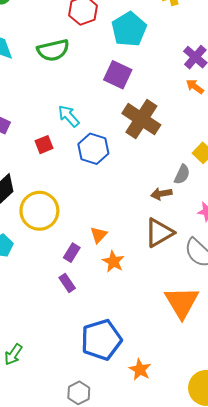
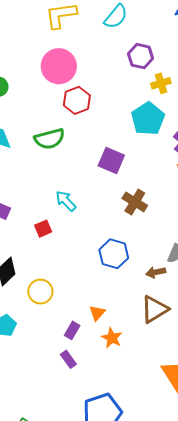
cyan pentagon: (129, 29) -> (148, 119), moved
brown cross: (141, 119) -> (135, 202), size x0.7
blue hexagon: (93, 149) -> (114, 254), moved
yellow circle: (39, 211) -> (40, 292), size x0.7

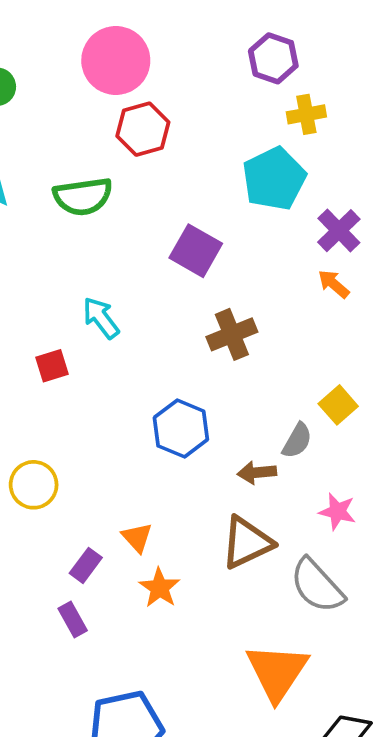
brown cross: (135, 202) -> (232, 334), turned 30
orange triangle: (97, 313) -> (137, 537), turned -30

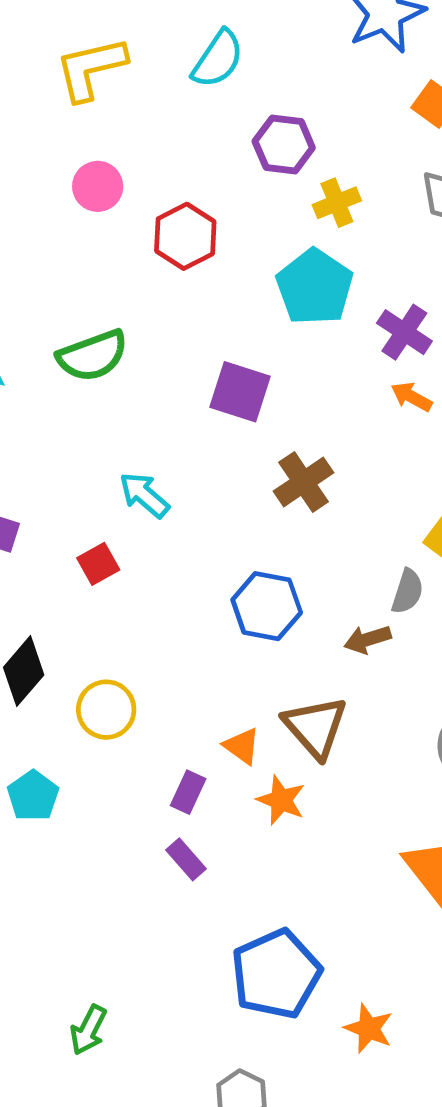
pink circle: (116, 60) -> (98, 186), size x0.6
red hexagon: (143, 129) -> (185, 236), moved
brown triangle: (247, 543) -> (315, 727), moved, turned -34

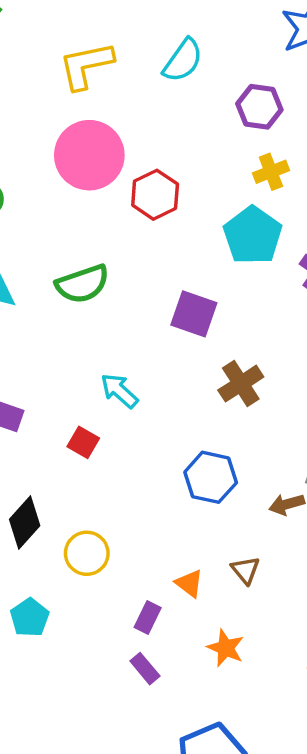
purple hexagon: (284, 144) -> (259, 107), moved
pink circle: (98, 186) -> (89, 155), size x1.8
red square: (98, 564) -> (83, 442), turned -32
brown triangle: (315, 727) -> (246, 570), size x0.6
orange star: (281, 800) -> (226, 648), moved

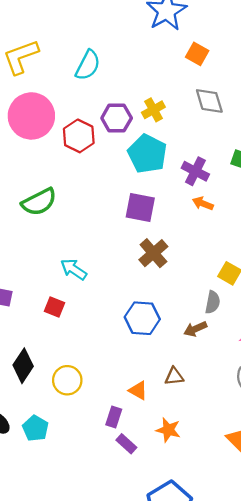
cyan semicircle: (183, 60) -> (88, 65), moved
purple hexagon: (259, 107) -> (117, 118), moved
purple square: (194, 314) -> (140, 207), moved
brown triangle: (246, 570) -> (174, 376), turned -48
purple rectangle: (145, 669) -> (126, 444), moved

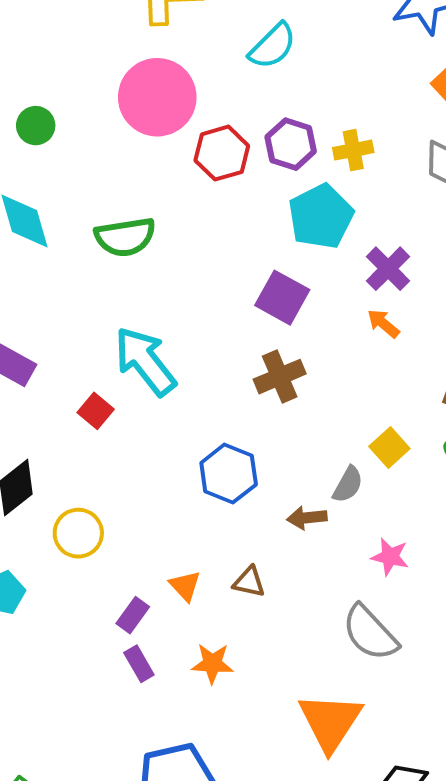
cyan arrow: (74, 269) -> (145, 361), size x1.6
orange star: (168, 430) -> (212, 663), turned -30

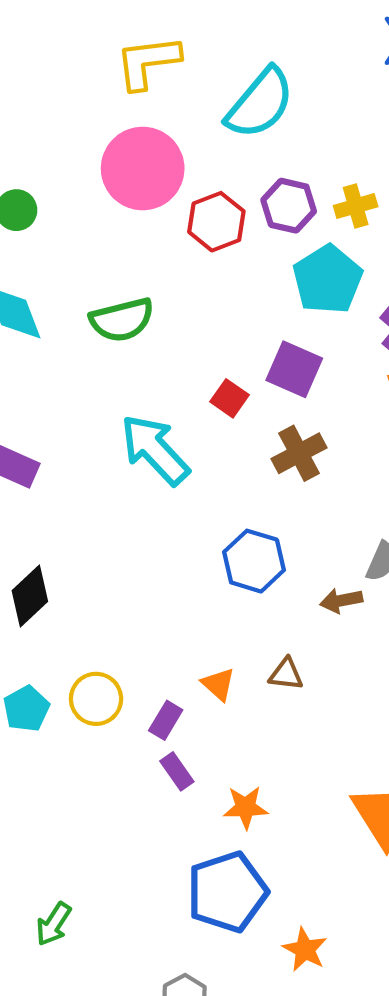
cyan semicircle: (272, 46) -> (260, 103), size x1.4
red square: (96, 411) -> (229, 398), moved
yellow circle: (78, 533) -> (96, 699), moved
orange star: (212, 663) -> (246, 807), moved

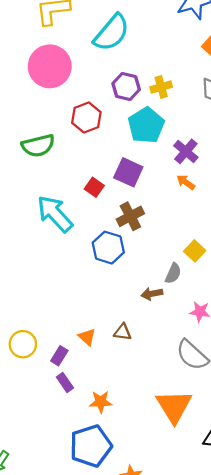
red hexagon: (216, 222) -> (86, 117), moved
blue hexagon: (254, 561) -> (108, 248), moved

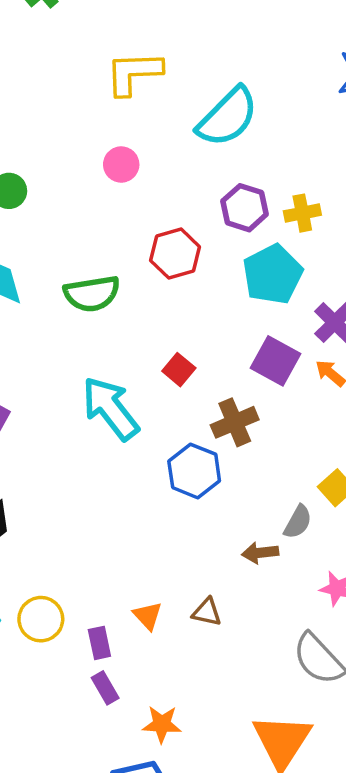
pink circle: (50, 66) -> (121, 165), size x0.5
purple square: (128, 172) -> (275, 361), moved
purple rectangle: (59, 356) -> (99, 643), turned -48

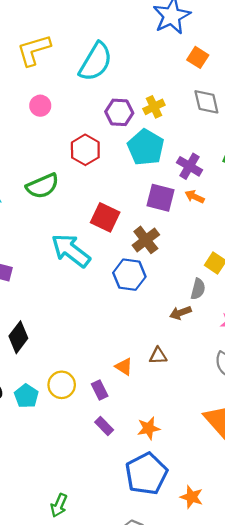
red square: (179, 370) -> (105, 217), size x1.5
purple rectangle: (105, 688) -> (104, 426), moved

